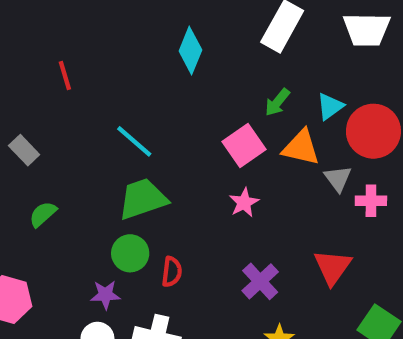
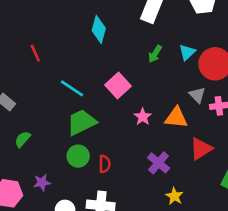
red line: (65, 75) -> (35, 53), moved
pink square: (244, 145) -> (118, 86), moved
orange triangle: (301, 148) -> (176, 118), moved
red triangle: (333, 267) -> (201, 149), turned 30
purple star: (105, 295) -> (42, 182), moved

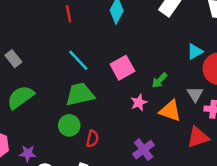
red line: (35, 53) -> (69, 14), moved
green arrow: (155, 54) -> (159, 80), moved
green semicircle: (23, 139) -> (21, 97), size x1.6
red triangle: (201, 149) -> (198, 137), moved
purple star: (42, 182) -> (28, 153), moved

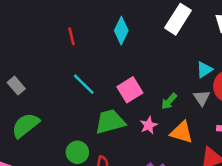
green trapezoid: (80, 94) -> (110, 122), moved
gray triangle: (195, 94) -> (202, 98), moved

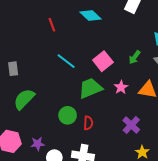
cyan diamond: (121, 31) -> (91, 15), turned -65
gray rectangle: (16, 86) -> (13, 69), turned 40
green arrow: (169, 101) -> (135, 57), moved

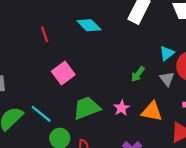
cyan line: (66, 61) -> (41, 114), moved
pink square: (103, 61) -> (63, 73), moved

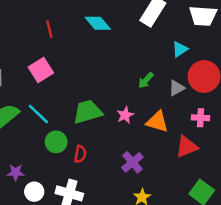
cyan triangle: (167, 53) -> (180, 49), moved
pink square: (63, 73) -> (41, 70), moved
gray triangle: (167, 79) -> (177, 88), turned 35

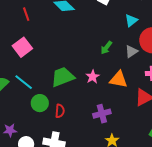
purple cross: (132, 162) -> (102, 114), turned 30

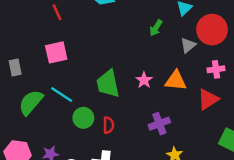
pink square: (22, 47) -> (56, 52), turned 30
green arrow: (106, 48) -> (156, 28), moved
green trapezoid: (63, 77) -> (108, 84), turned -75

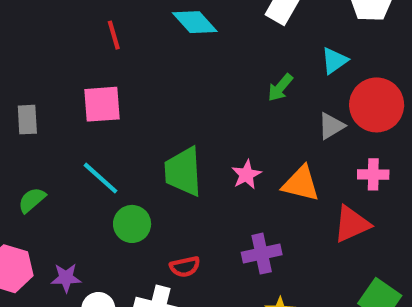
green semicircle: (31, 102) -> (32, 200), moved, size x0.6
red semicircle: (108, 125) -> (185, 267), moved, turned 70

